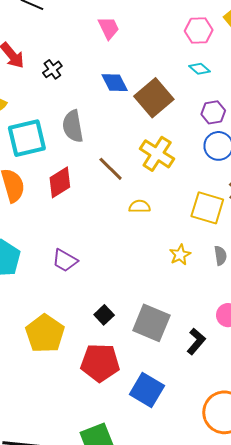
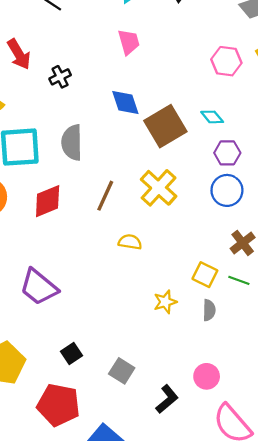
cyan diamond: (200, 69) -> (212, 117), moved
brown line: (111, 169) -> (105, 196), turned 60
yellow square: (207, 208) -> (205, 275), moved, size x0.7
purple trapezoid: (65, 260) -> (39, 287), size x1.4
gray square: (151, 323) -> (122, 371), size x0.6

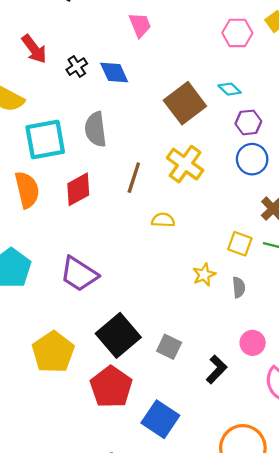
blue diamond: (125, 103) -> (114, 72), moved
gray semicircle: (209, 310) -> (239, 287), moved
black square: (72, 353) -> (118, 335), size x2.0
red pentagon: (59, 405) -> (111, 387), turned 30

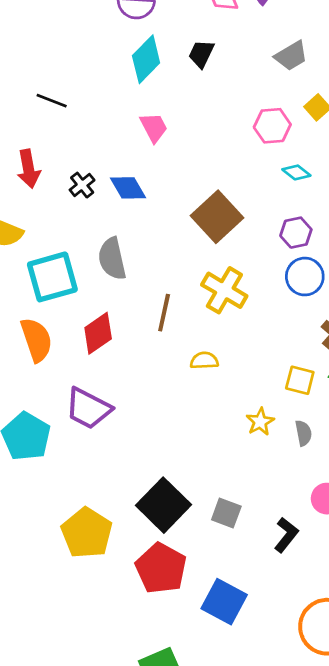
red arrow: (34, 49) -> (29, 169), turned 32
cyan diamond: (230, 89) -> (296, 172), moved
purple trapezoid: (79, 274) -> (88, 408), moved

